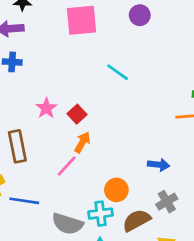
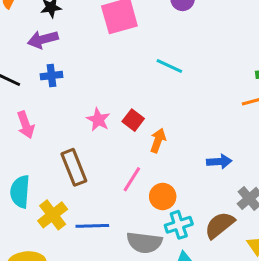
orange arrow: (82, 142) -> (158, 141), moved
blue arrow: (159, 165) -> (219, 161), moved
orange circle: (116, 190) -> (163, 196), moved

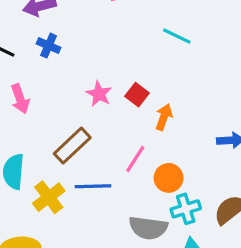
blue cross: (51, 76) -> (49, 46), turned 30
brown rectangle: (74, 167) -> (72, 146), turned 68
blue line: (92, 226) -> (93, 186), moved

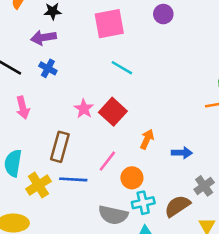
cyan line: (177, 36) -> (122, 68), moved
red square: (137, 95) -> (113, 112), size x1.5
orange arrow: (164, 117) -> (147, 139), moved
brown rectangle: (72, 146) -> (60, 147), turned -36

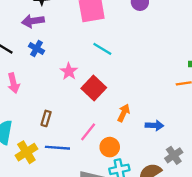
pink star: (84, 109) -> (69, 71), moved
brown rectangle: (60, 147) -> (46, 118), size x0.6

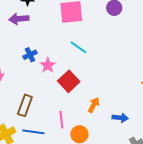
blue cross: (37, 48) -> (30, 55), moved, turned 32
brown rectangle: (46, 118) -> (25, 105), size x1.5
pink line: (88, 132) -> (61, 120), turned -48

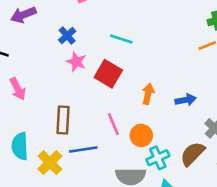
cyan line: (78, 47) -> (121, 39), moved
blue cross: (30, 55) -> (67, 36), moved

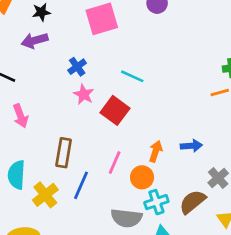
orange arrow: (148, 94) -> (156, 151), moved
pink line: (113, 124) -> (115, 162), turned 40
blue line: (83, 150) -> (81, 185), turned -64

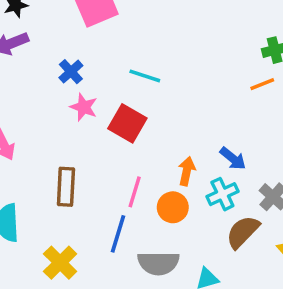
blue arrow: (191, 146) -> (233, 158), turned 50
blue line: (81, 185) -> (118, 234), moved
yellow cross: (45, 195) -> (60, 263), moved
cyan cross: (156, 202) -> (222, 194), moved

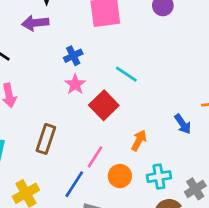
blue arrow: (233, 158) -> (183, 124), moved
orange arrow: (187, 171) -> (139, 140), moved

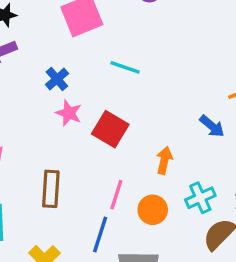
cyan line: (126, 74) -> (125, 67), moved

